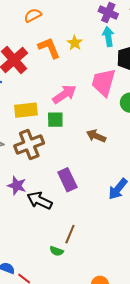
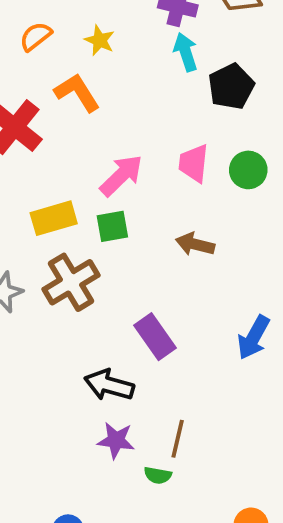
yellow star: (75, 43) -> (100, 40), moved
pink trapezoid: (104, 82) -> (194, 163), moved, size x0.7
purple star: (17, 186) -> (116, 440), moved

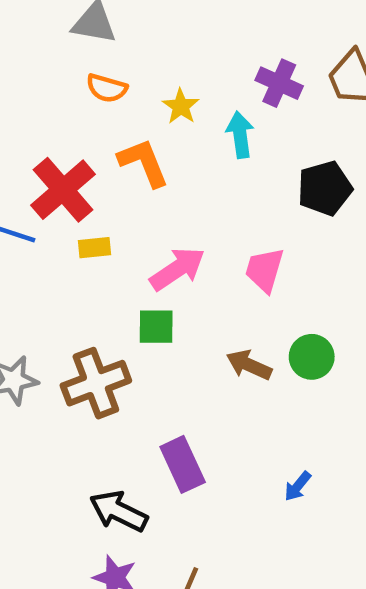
orange semicircle: (36, 36) -> (107, 88), turned -136
cyan arrow: (186, 52) -> (240, 135), moved
green circle: (248, 170) -> (312, 357), moved
yellow rectangle: (54, 218) -> (94, 248), moved, size x0.6
blue arrow: (254, 337) -> (298, 486), size x0.6

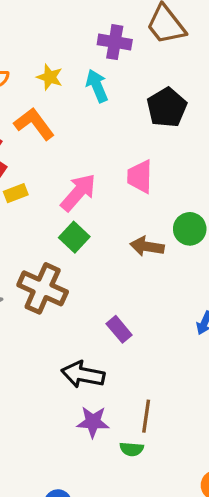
green square: (156, 327) -> (74, 237), turned -32
brown cross: (96, 383) -> (43, 288), turned -30
purple rectangle: (183, 464) -> (119, 329), size x0.7

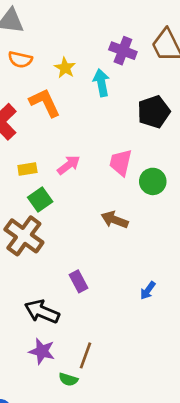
pink arrow: (78, 192) -> (69, 165), size x0.7
yellow rectangle: (16, 193) -> (27, 169), moved
green circle: (190, 229) -> (153, 181), moved
green square: (74, 237) -> (40, 200), moved

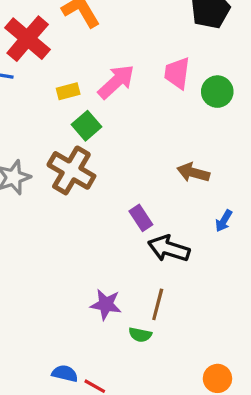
pink arrow: (69, 165) -> (116, 82), size x1.4
brown arrow: (115, 220) -> (193, 173), moved
black arrow: (42, 312) -> (169, 249), moved

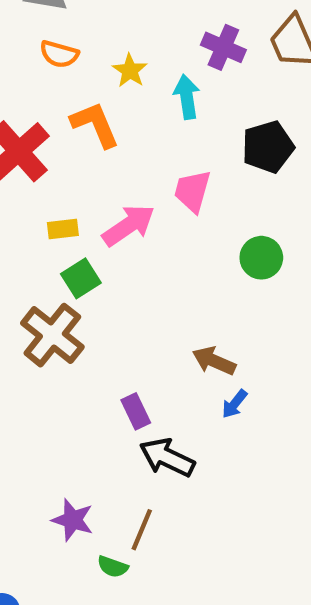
pink trapezoid: (177, 73) -> (192, 191), moved
blue arrow: (224, 221) -> (235, 404), moved

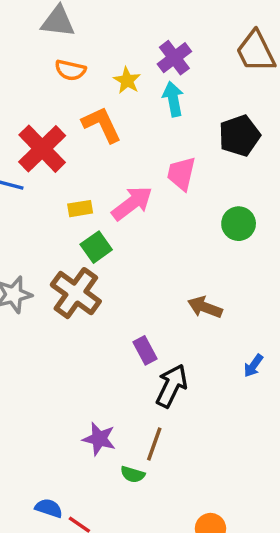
purple cross: (223, 47) -> (174, 58), moved, turned 32
blue arrow: (235, 404) -> (253, 366), moved
black arrow: (167, 458) -> (172, 386), turned 93

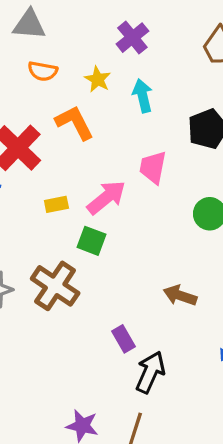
purple cross: (174, 58) -> (132, 38), moved
green square: (96, 247) -> (92, 241), moved, turned -32

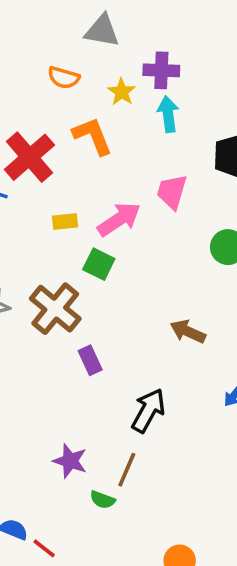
gray triangle: (29, 25) -> (102, 31), moved
purple cross: (132, 38) -> (161, 70), moved, turned 36
purple rectangle: (124, 339) -> (90, 360), moved

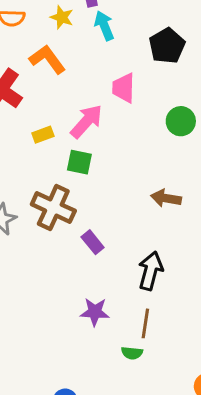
purple star: (70, 461) -> (95, 312), moved

